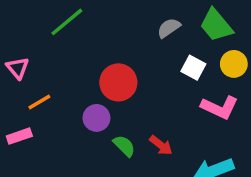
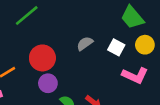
gray semicircle: (169, 28) -> (85, 43), moved
red circle: (118, 82) -> (42, 58), moved

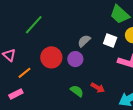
purple circle: (48, 83) -> (75, 59), moved

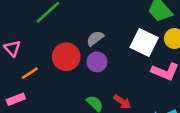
gray semicircle: (84, 41) -> (95, 38), moved
white square: (110, 41) -> (144, 42), size x1.5

